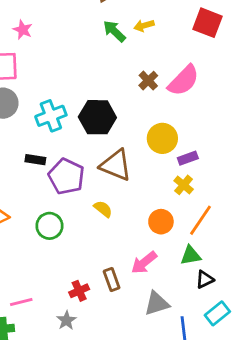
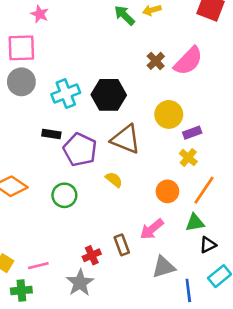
gray star: (66, 320) -> (80, 283), size x1.5

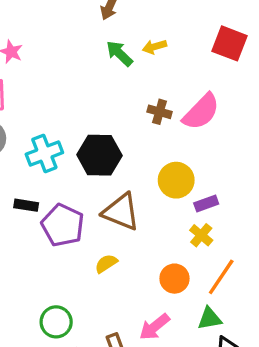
brown cross: (156, 61) -> (159, 112), turned -30
yellow semicircle: (114, 180) -> (106, 264), turned -72
green circle: (64, 195) -> (56, 322), moved

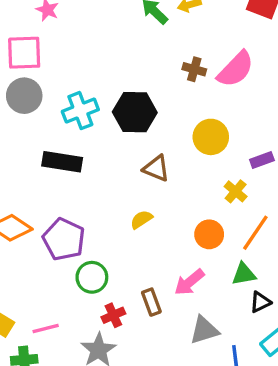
purple rectangle: (206, 204) -> (262, 160), moved
black rectangle: (26, 205) -> (62, 162), size x1.6
brown triangle: (121, 212) -> (156, 168), size x0.7
purple pentagon: (63, 225) -> (64, 239), moved

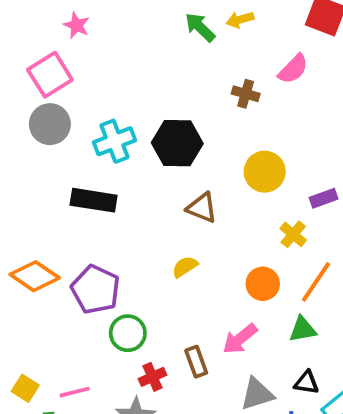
pink square: (24, 53) -> (50, 75), turned -30
pink semicircle: (236, 69) -> (293, 69), moved, size x0.7
black triangle: (260, 302) -> (306, 383), moved, turned 35

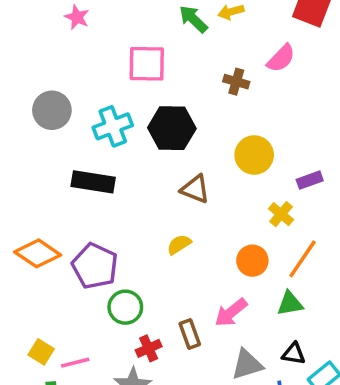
pink square: (50, 75) -> (147, 64), moved, turned 33
yellow square: (25, 388) -> (41, 352), moved

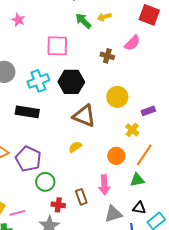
brown triangle: (195, 189) -> (84, 116), size x1.4
pink arrow: (231, 313) -> (104, 185), turned -54
red cross: (149, 348) -> (58, 205), turned 32

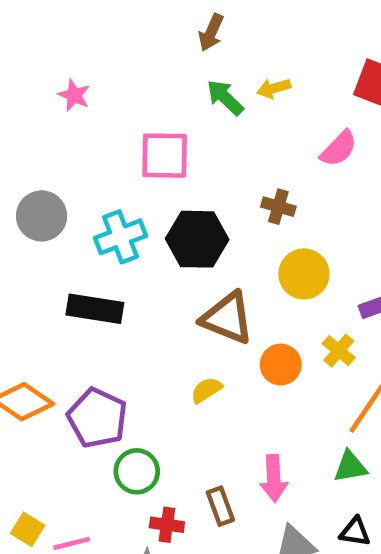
brown cross: (107, 56) -> (278, 207), moved
orange circle: (116, 156) -> (281, 365), moved

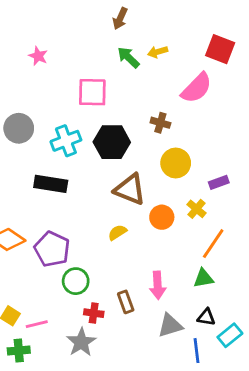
pink semicircle: (339, 149) -> (197, 88), size x1.4

